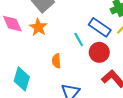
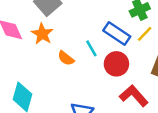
orange semicircle: (56, 61) -> (66, 58), moved, turned -48

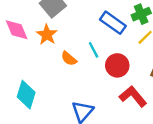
blue rectangle: (117, 34) -> (113, 23), moved

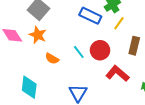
cyan line: (94, 50) -> (79, 52), moved
orange semicircle: (69, 59) -> (52, 59), moved

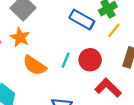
cyan line: (79, 52) -> (66, 60), turned 56
orange semicircle: (52, 59) -> (35, 65), size x1.5

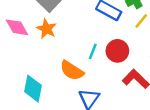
orange semicircle: (35, 65) -> (72, 71), moved

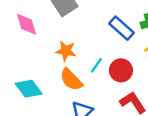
orange star: (46, 29) -> (66, 51), moved, turned -30
cyan diamond: (33, 89) -> (29, 89), turned -60

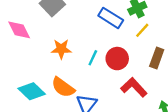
orange semicircle: (71, 80) -> (63, 87), moved

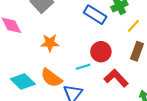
yellow line: (142, 30) -> (133, 26), moved
cyan line: (93, 58) -> (83, 67), moved, turned 48

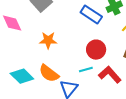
cyan line: (83, 67) -> (86, 69), moved

